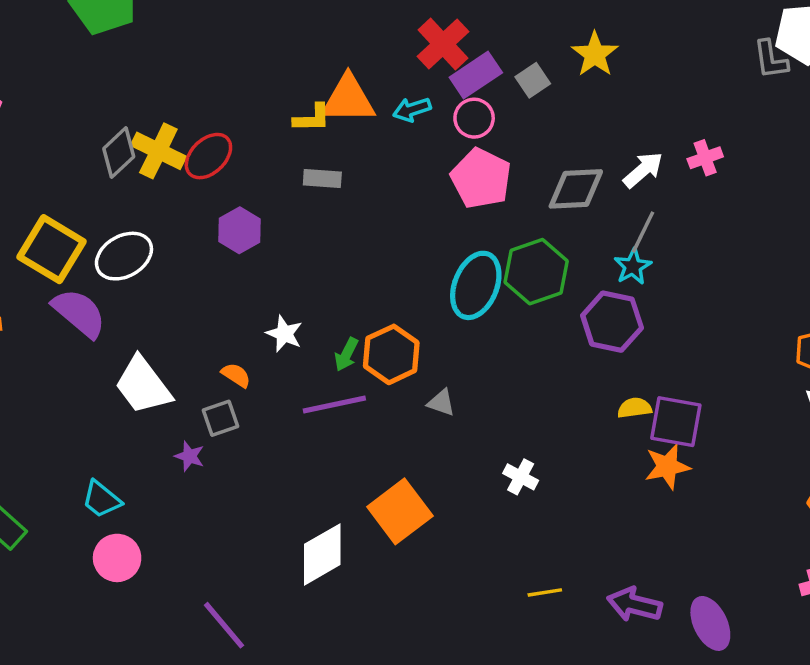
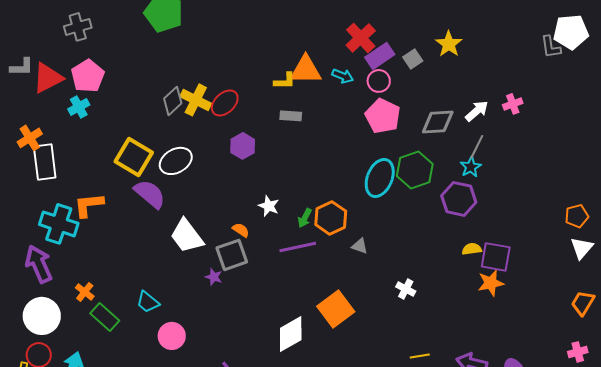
cyan arrow: (412, 109) -> (343, 76), turned -140
gray square: (221, 418) -> (232, 255), size x1.5
cyan trapezoid: (102, 499) -> (148, 302), moved

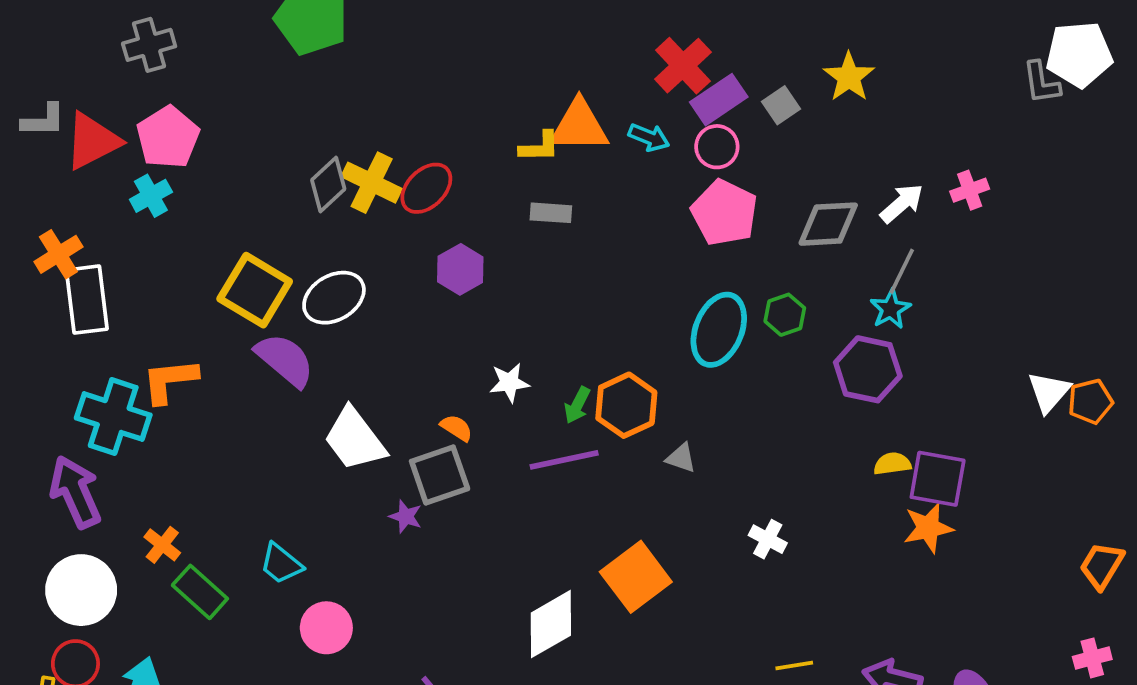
green hexagon: (415, 170) -> (785, 315), size x0.6
white star: (269, 206) -> (509, 383), turned -30
white triangle: (582, 248) -> (1049, 392), moved

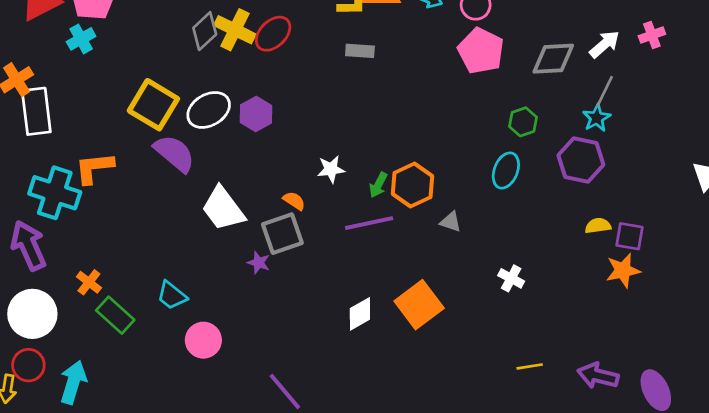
purple hexagon: (460, 269) -> (256, 114), moved
cyan ellipse: (719, 330) -> (506, 170), moved, size x0.7
purple square: (938, 479) -> (630, 236), size x0.7
white diamond: (551, 624) -> (360, 314), moved, size x0.7

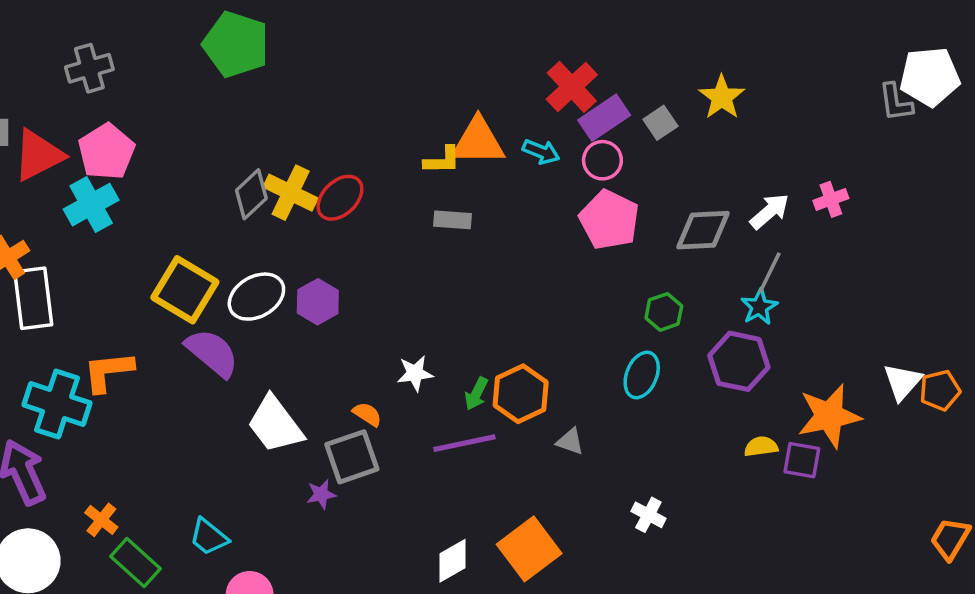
cyan cross: (81, 39) -> (91, 205), size x1.4
purple star: (259, 263) -> (321, 494), turned -30
orange star: (623, 270) -> (829, 416), moved, size x1.4

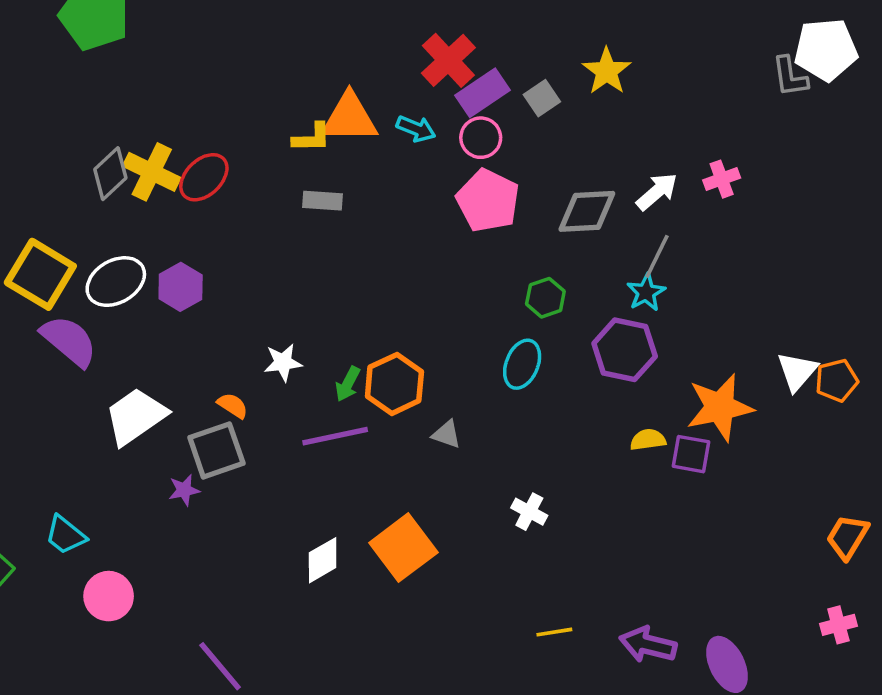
white trapezoid: (275, 424) -> (136, 416), turned 92

